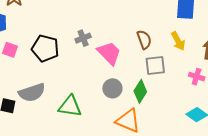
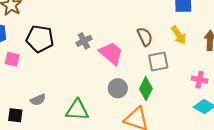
black pentagon: (45, 48) -> (40, 39), moved
pink cross: (197, 77) -> (200, 80), moved
gray semicircle: (32, 93) -> (38, 100), size x0.6

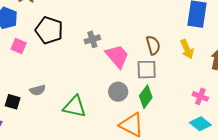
gray square: (158, 61) -> (147, 70), moved

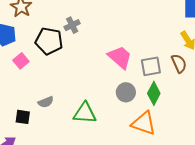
gray cross: (92, 39) -> (72, 25), moved
brown semicircle: (153, 45) -> (179, 63), moved
pink square: (19, 46) -> (21, 61), turned 35

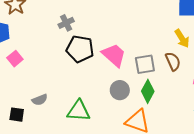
black pentagon: (49, 41) -> (80, 49), moved

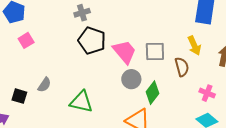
gray square: (145, 64) -> (155, 51), moved
gray circle: (120, 90) -> (131, 79), moved
gray semicircle: (40, 100) -> (44, 85), turned -42

